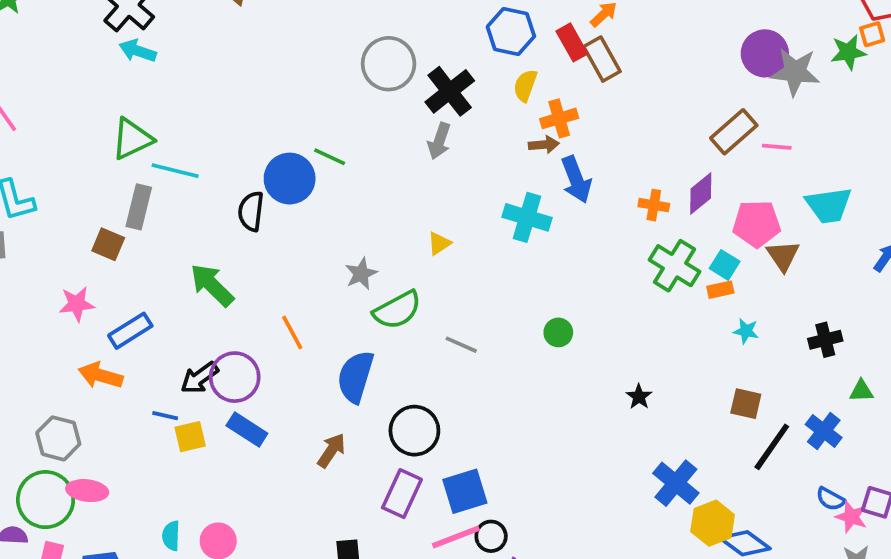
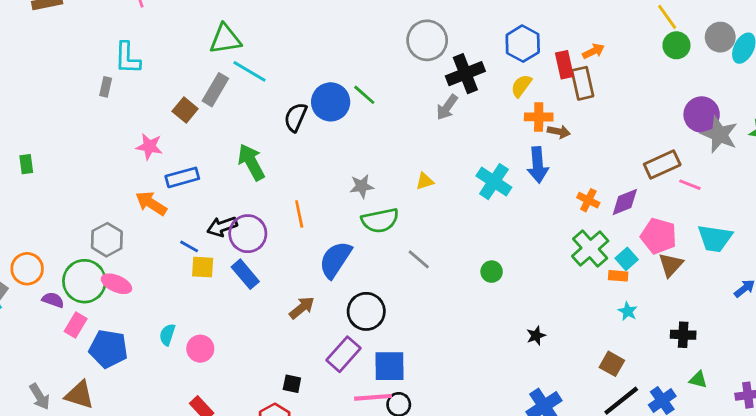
brown arrow: (544, 145) -> (559, 132), moved

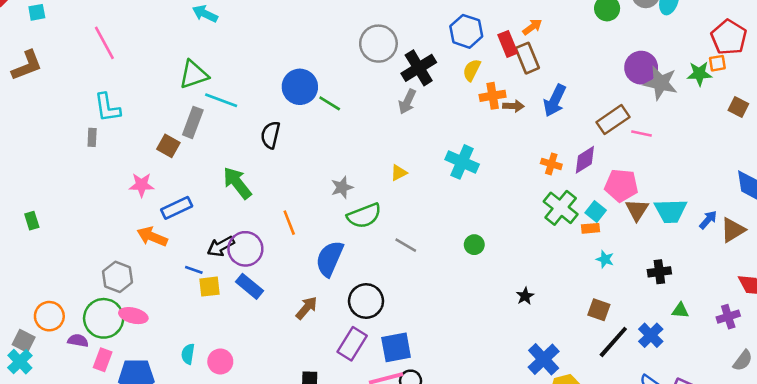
blue circle: (331, 102) -> (300, 87), moved
blue arrow: (538, 165) -> (555, 101), moved, turned 40
cyan trapezoid: (715, 238) -> (671, 211), moved

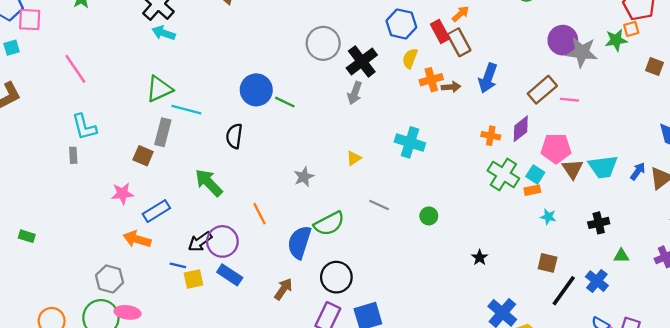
green semicircle: (364, 216) -> (329, 224), moved
green rectangle: (32, 221) -> (27, 236), turned -49
gray line: (406, 245) -> (379, 205), moved

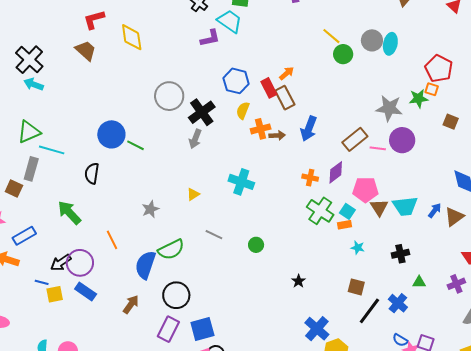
orange square: (631, 29) -> (432, 89), turned 32
purple circle: (563, 40) -> (402, 140), moved

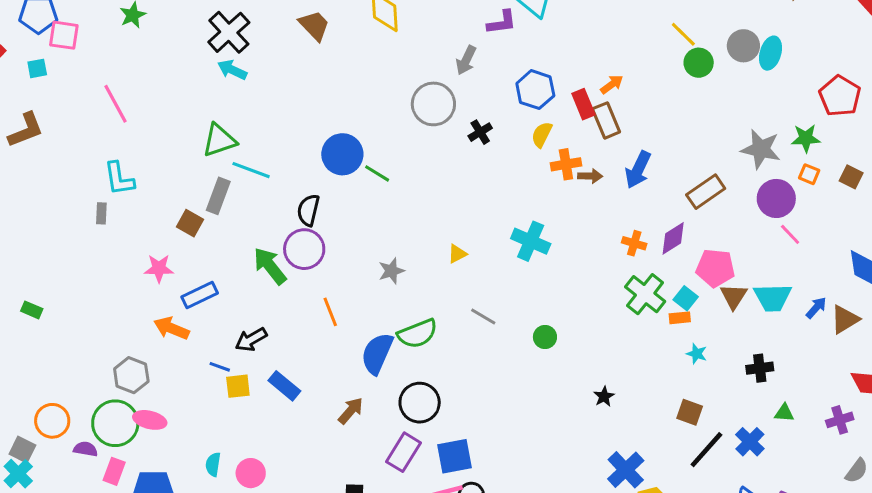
orange square: (432, 89) -> (809, 174), moved
black cross: (202, 112) -> (480, 132), size x0.6
gray arrow: (195, 139) -> (466, 60), moved
pink line: (378, 148) -> (790, 234), moved, turned 35
purple circle: (80, 263) -> (304, 249), moved

